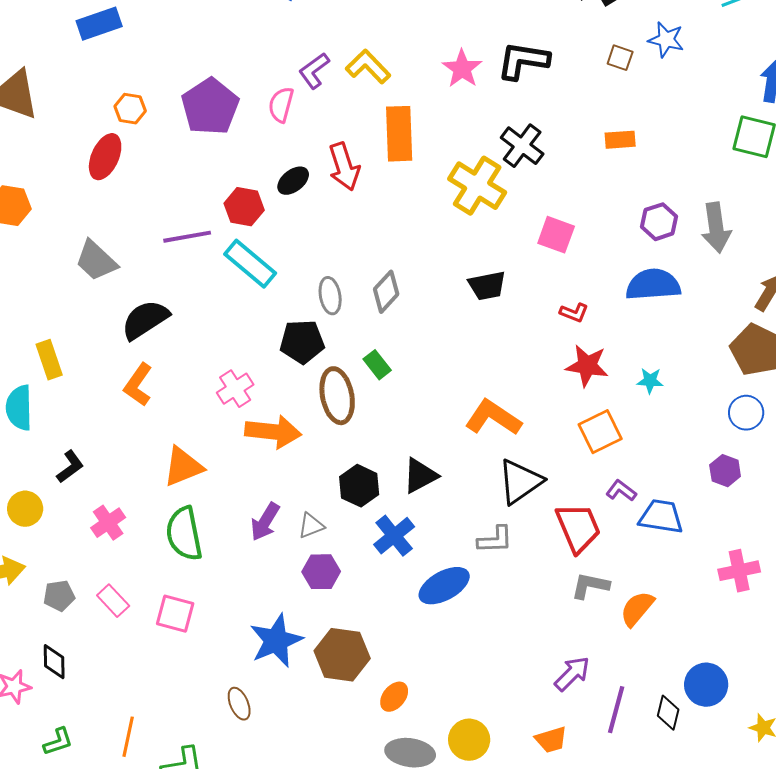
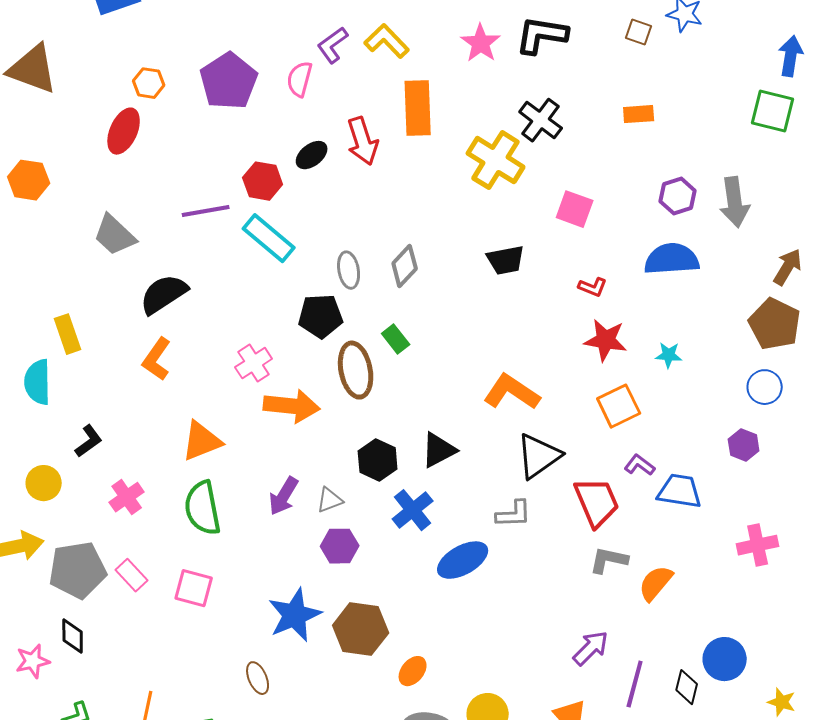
gray pentagon: (59, 596) -> (78, 570), size x1.8

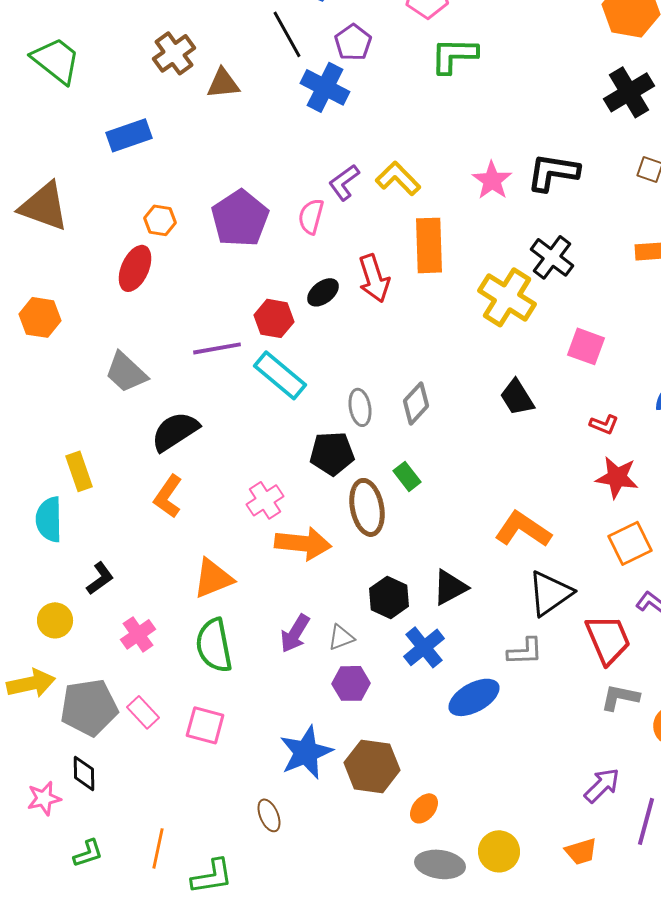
black trapezoid: (506, 260) -> (517, 397), turned 69

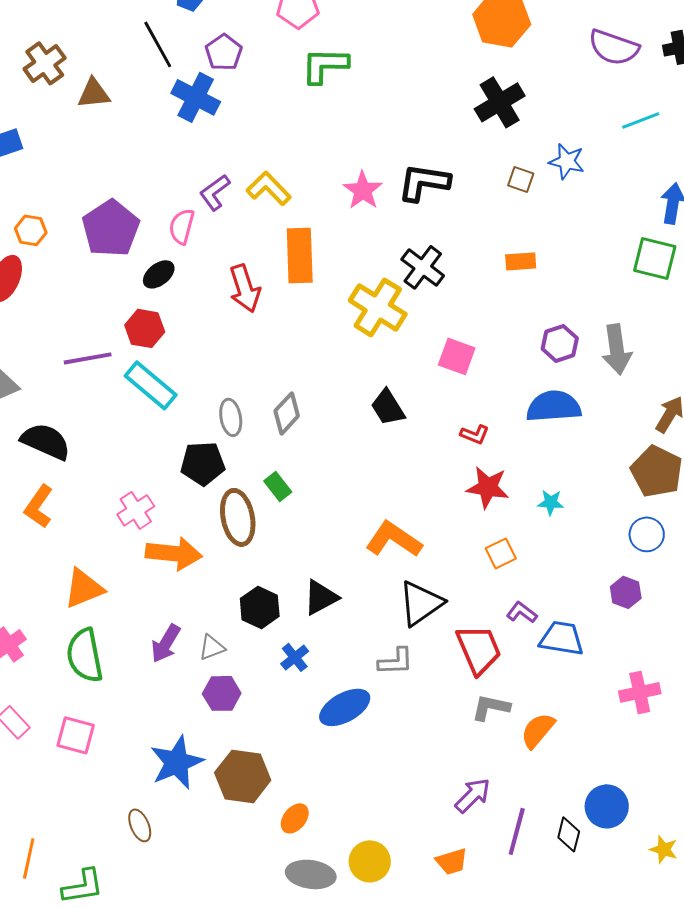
black ellipse: (323, 292) -> (159, 274), moved
black semicircle: (175, 431) -> (46, 441), turned 57
orange square: (630, 543) -> (501, 553), size x0.7
blue cross: (424, 647) -> (295, 657), size x0.7

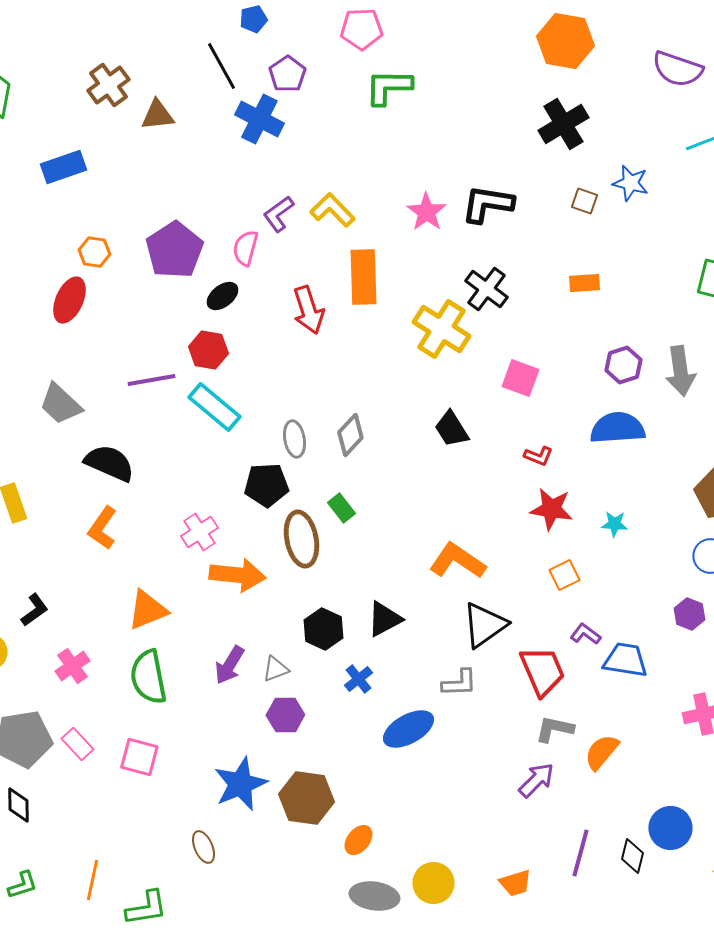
purple arrow: (473, 795) -> (536, 780), moved

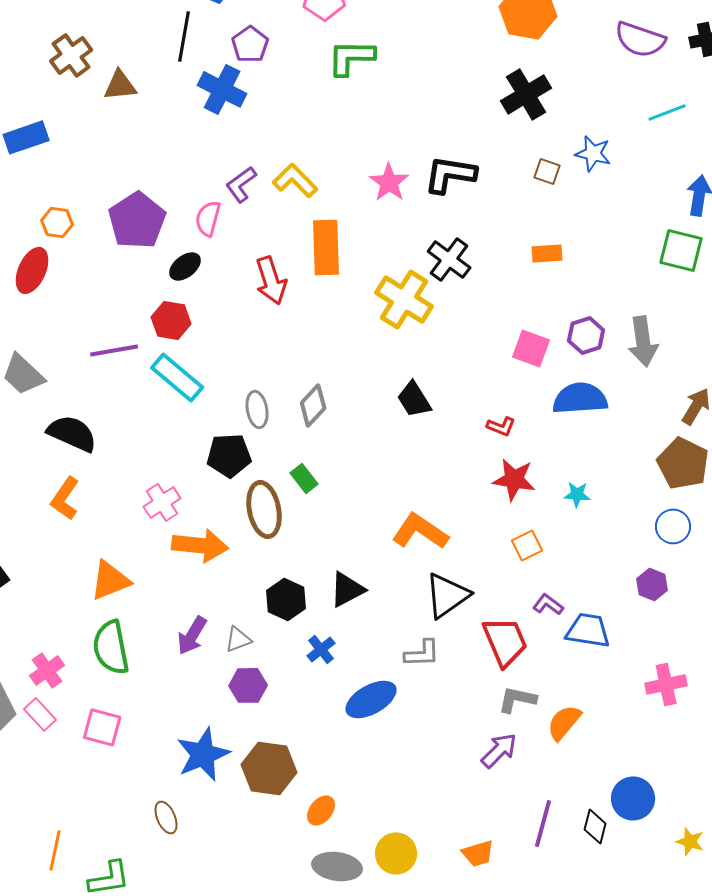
black line: (221, 66) -> (184, 36), turned 39
pink square: (520, 378) -> (531, 348), moved
pink cross: (72, 666) -> (47, 670), moved

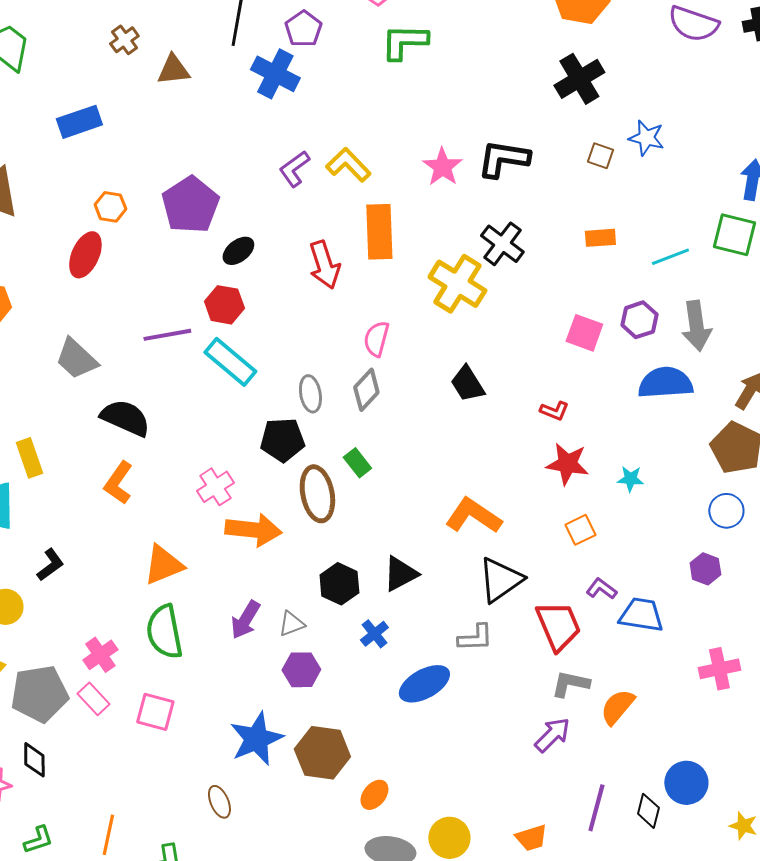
brown cross: (71, 55) -> (124, 40), size x0.7
cyan line: (667, 112) -> (670, 257), moved
pink semicircle: (208, 218) -> (376, 339), moved
blue semicircle: (580, 398) -> (665, 383), moved

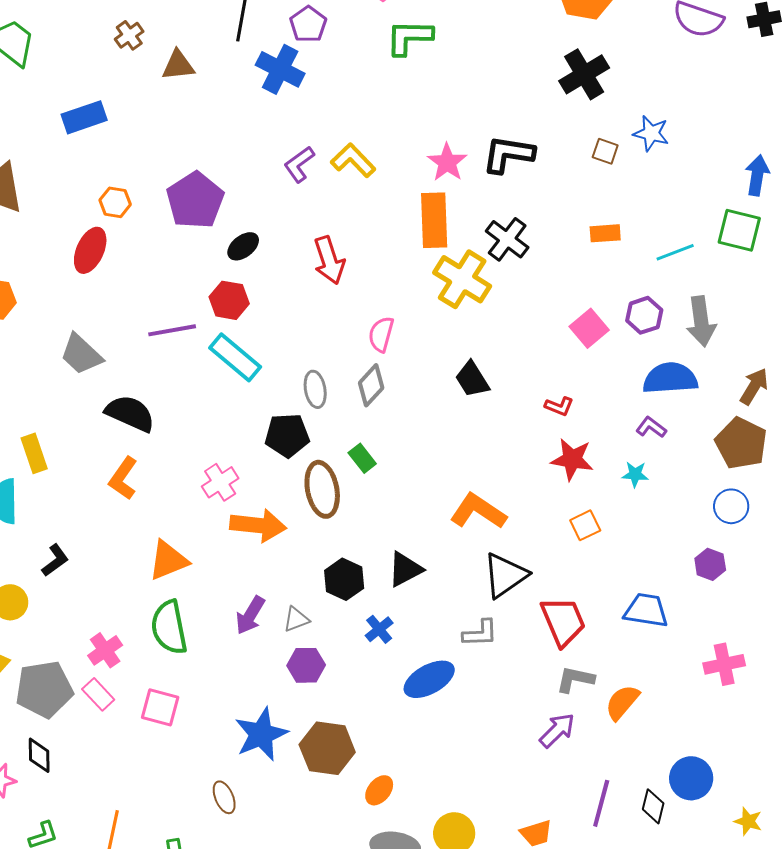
orange rectangle: (379, 232) -> (434, 220), moved
pink square: (584, 333) -> (589, 328), turned 30
purple L-shape: (601, 589) -> (651, 427), moved

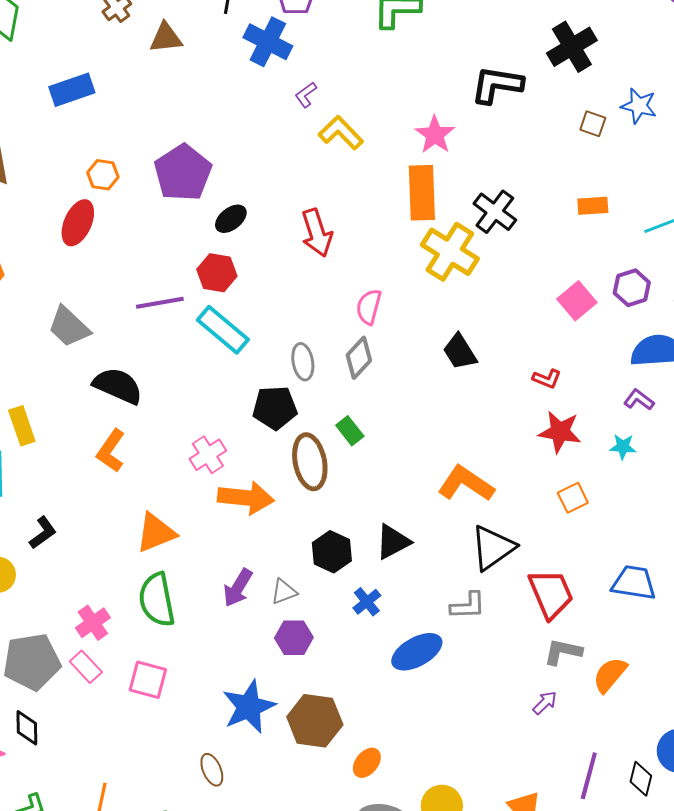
black L-shape: (508, 154) -> (497, 85), moved
purple L-shape: (299, 164) -> (306, 95), moved, size x0.7
purple arrow: (557, 730) -> (545, 703), size x0.7

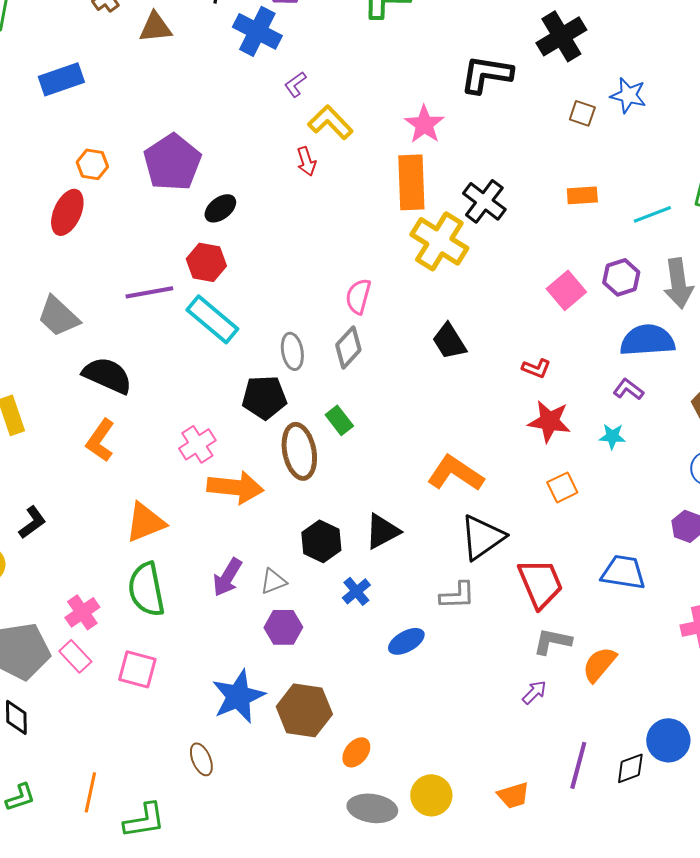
red arrow: (317, 233) -> (306, 161), moved, size x0.6
blue ellipse: (417, 652) -> (406, 641), size x0.7
black diamond: (641, 779) -> (630, 768), turned 56

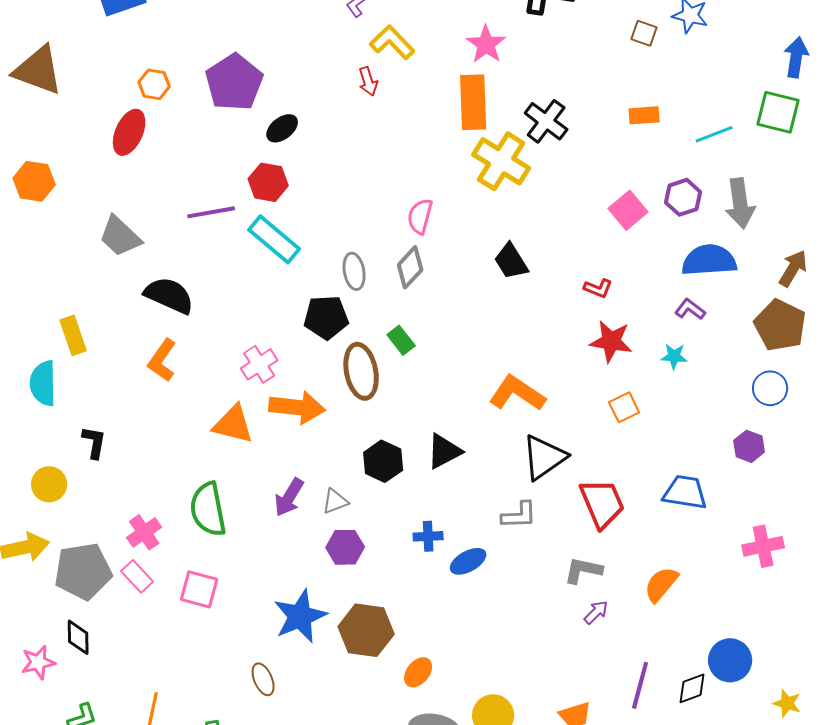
black L-shape: (32, 522) -> (94, 442), turned -44
orange triangle: (145, 522) -> (233, 424), moved, turned 36
blue cross: (356, 591) -> (428, 536), moved, turned 36
gray L-shape: (552, 641) -> (583, 570), moved

